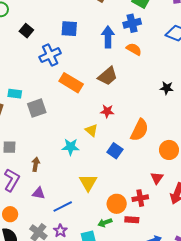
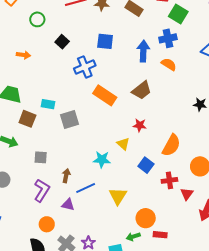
red cross: (140, 198) -> (169, 180), moved
blue line: (63, 207) -> (86, 188), moved
orange circle: (10, 214) -> (47, 224), moved

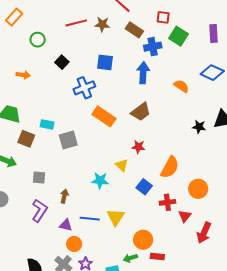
blue cross: (168, 38) -> (153, 47), moved
orange semicircle: (169, 64) -> (181, 86), moved
blue line: (86, 188) -> (90, 219), moved, turned 30
orange circle: (47, 224) -> (74, 244), moved

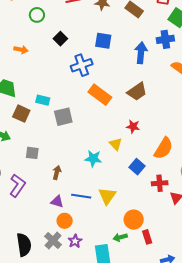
blue cross: (153, 47) -> (165, 39), moved
purple L-shape: (40, 211) -> (17, 186), moved
red rectangle: (157, 257) -> (147, 237), turned 64

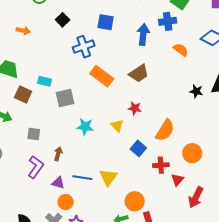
cyan star: (93, 158) -> (85, 127), moved
purple L-shape: (17, 186) -> (36, 167), moved

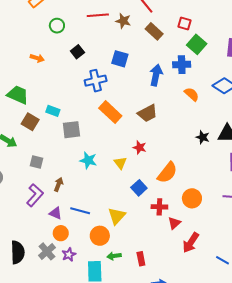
yellow triangle: (108, 177) -> (117, 216), moved
orange circle: (135, 201) -> (100, 236), moved

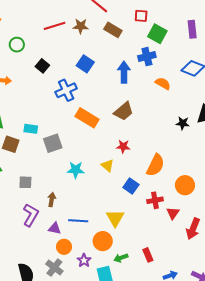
blue square: (120, 59) -> (85, 64), turned 30
purple star: (69, 255) -> (84, 260), moved

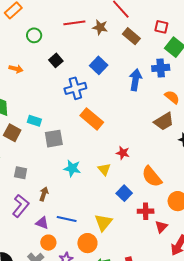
brown trapezoid: (124, 111) -> (164, 121), moved
orange semicircle: (156, 165) -> (152, 177), turned 105

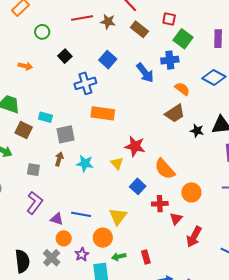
blue arrow: (135, 80) -> (145, 73), turned 135
orange rectangle: (92, 119) -> (103, 113), turned -30
red star: (123, 153) -> (135, 146), size x1.5
brown arrow: (44, 194) -> (59, 159), moved

